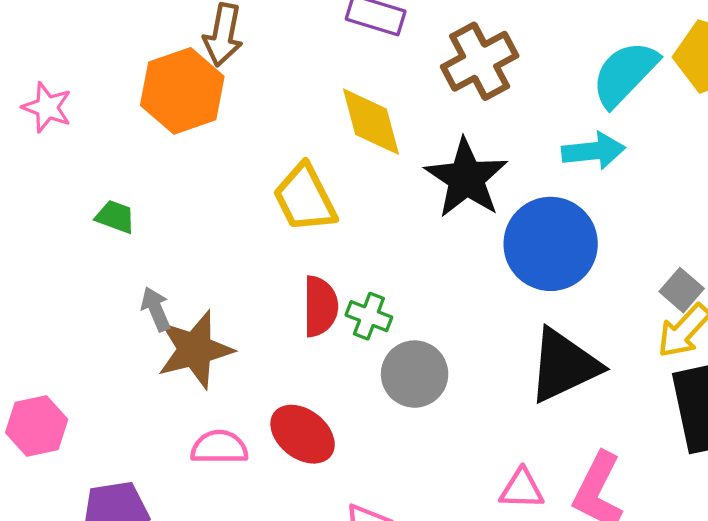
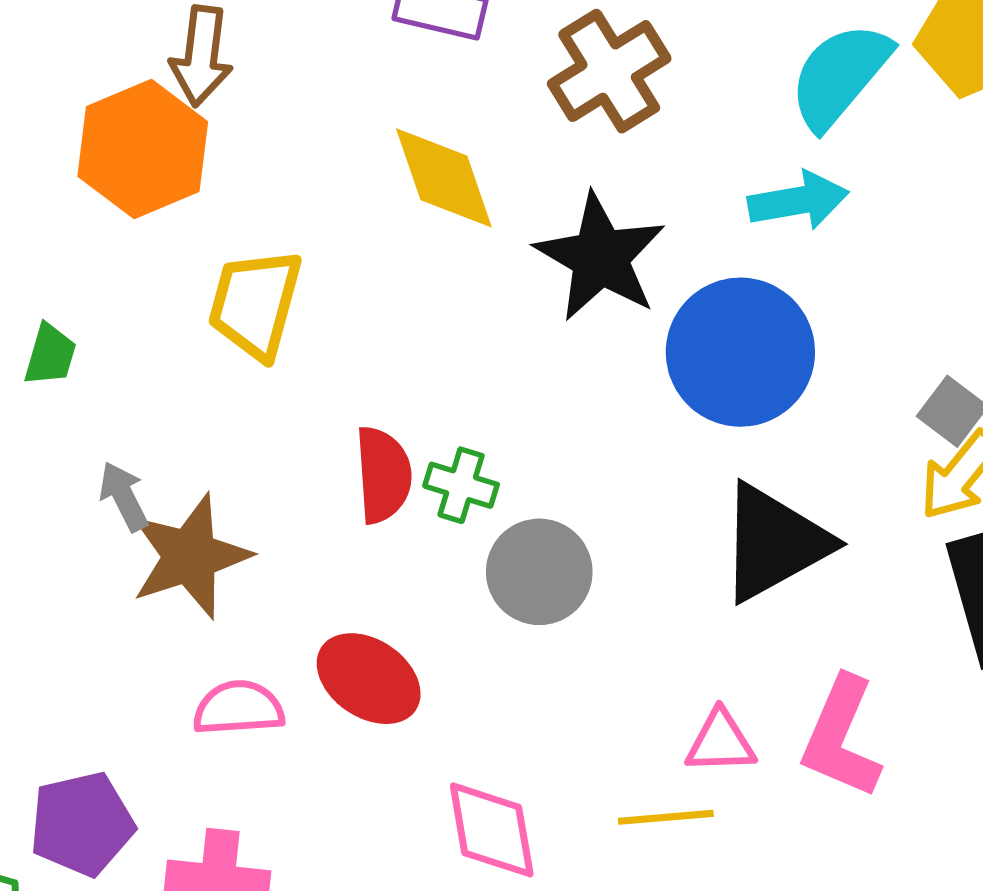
yellow trapezoid: (305, 198) -> (255, 304), moved, turned 46
green trapezoid: (115, 217) -> (50, 355), turned 90

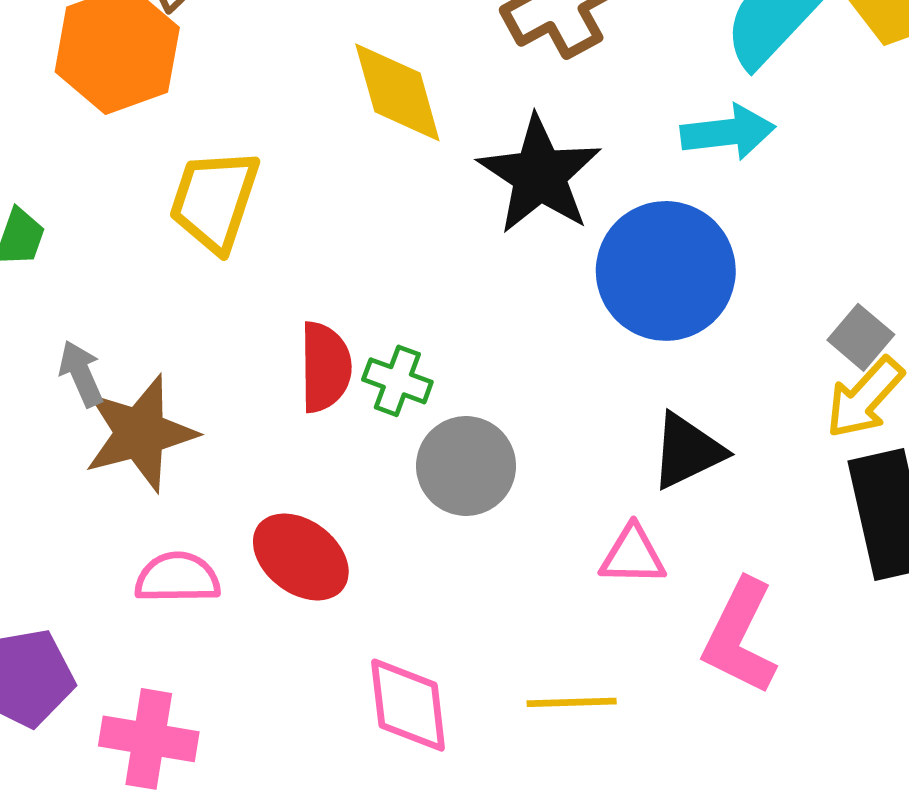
black triangle: (774, 543) -> (687, 451), size x0.7
pink triangle: (720, 742) -> (633, 555), moved

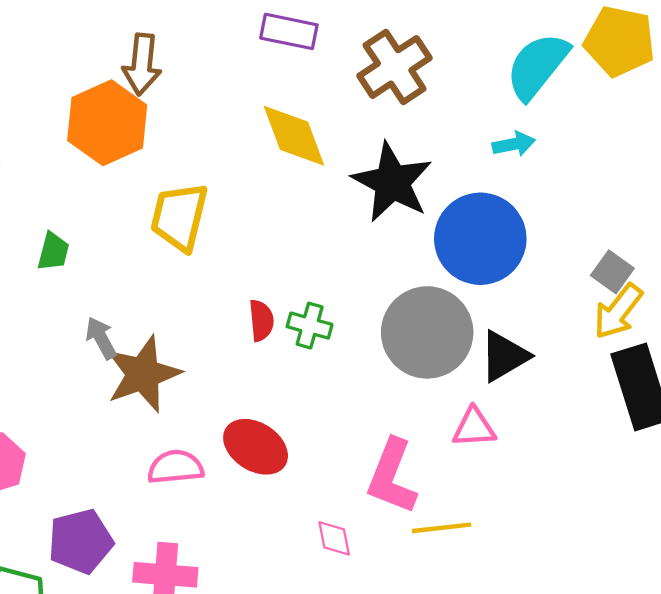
cyan arrow: (728, 132) -> (514, 144), size x0.7
red semicircle: (325, 367) -> (261, 320), size x0.7
gray circle: (466, 466) -> (427, 332), moved, size x1.4
pink L-shape: (740, 637) -> (392, 477), moved
pink diamond: (408, 705) -> (334, 538), size x0.6

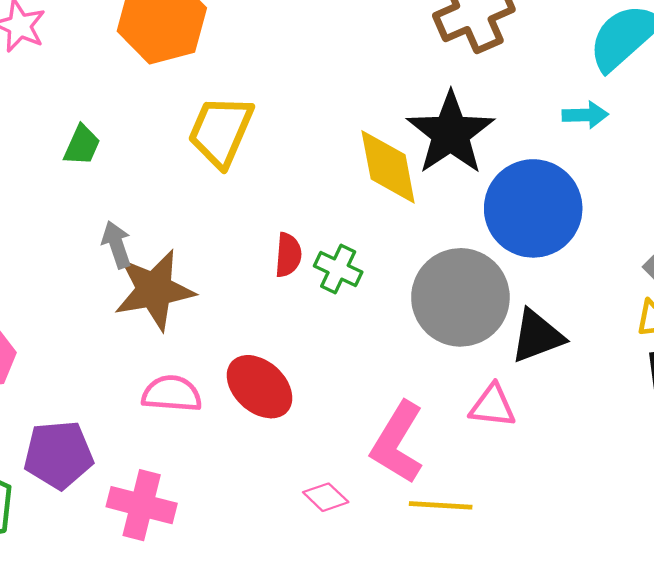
yellow diamond: (294, 136) -> (388, 167), moved
pink diamond: (334, 538) -> (326, 497), turned -45

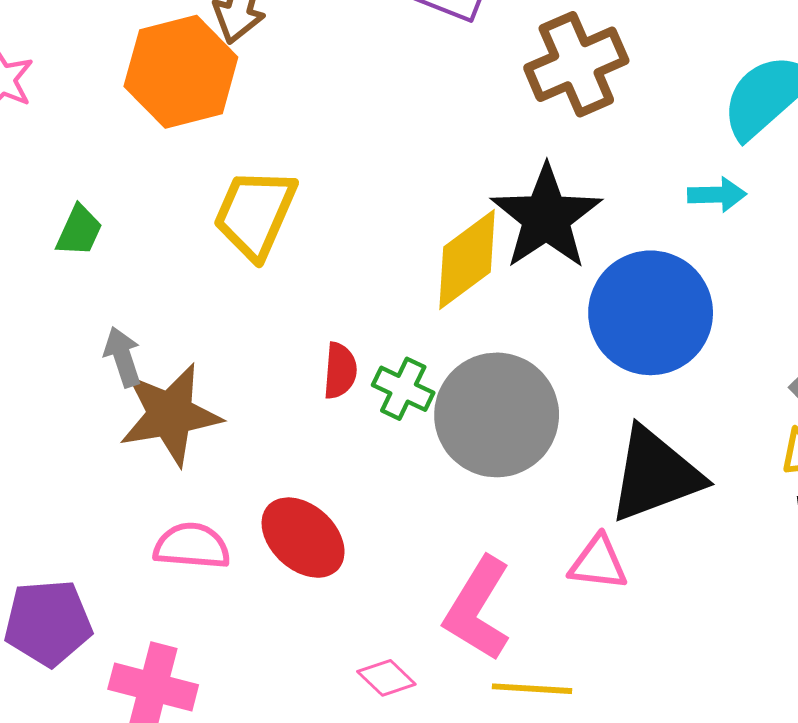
yellow diamond: (388, 167) -> (467, 260), turned 64
gray circle: (460, 297) -> (497, 415), moved
black triangle: (537, 336) -> (655, 475), size x1.4

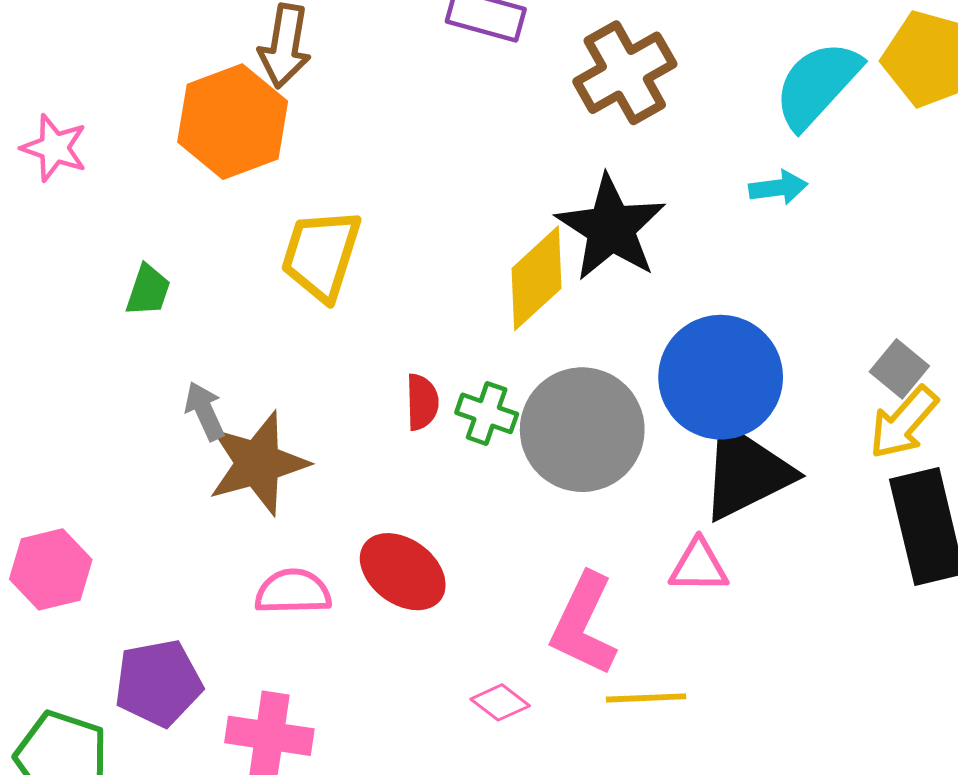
blue circle: (651, 313) -> (721, 377), moved

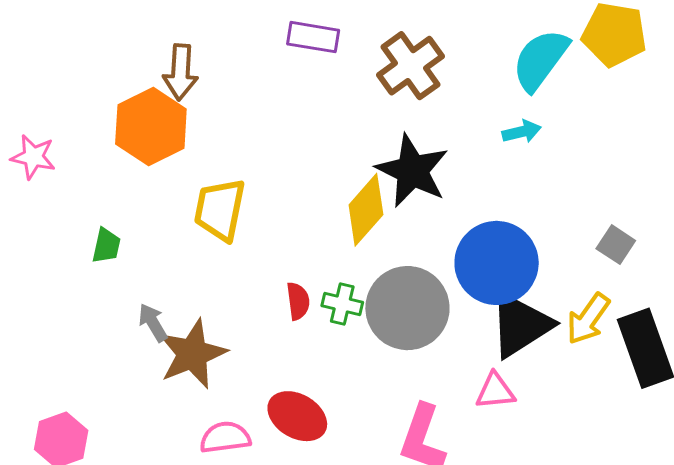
yellow arrow: (904, 423) -> (588, 319), moved

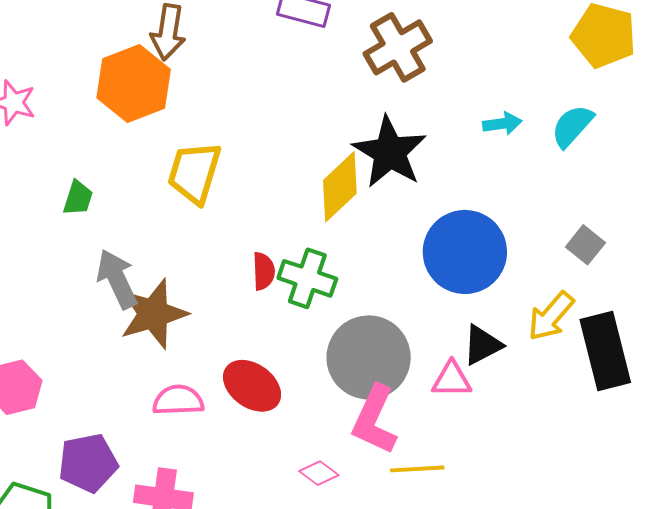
cyan semicircle: (540, 60) -> (572, 126), moved, size x0.7
green cross: (342, 304) -> (307, 278), size x1.4
gray circle: (407, 308) -> (369, 357), moved
gray arrow: (153, 323) -> (117, 279), size x1.5
black triangle: (520, 325) -> (482, 345), moved, size x0.6

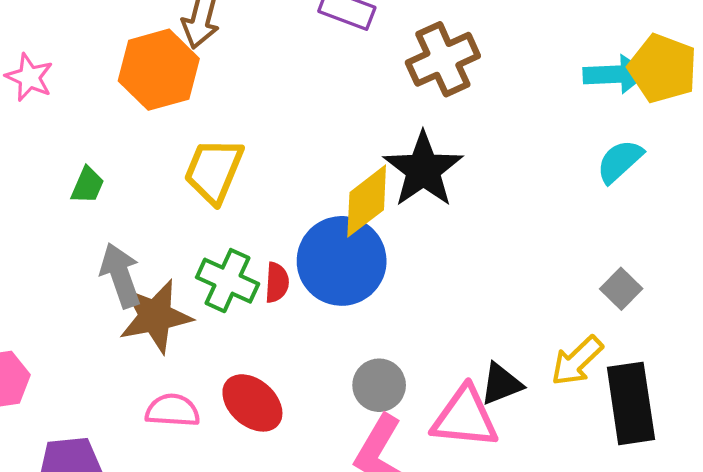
cyan arrow: (502, 124) -> (615, 74), moved, size x1.5
blue circle: (465, 252) -> (342, 261), moved
green cross: (307, 278) -> (228, 281), moved
gray circle: (369, 357) -> (379, 385), size x0.6
pink triangle: (452, 380) -> (465, 417), size x1.6

